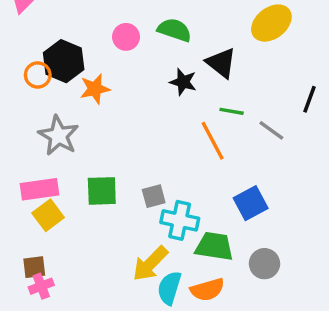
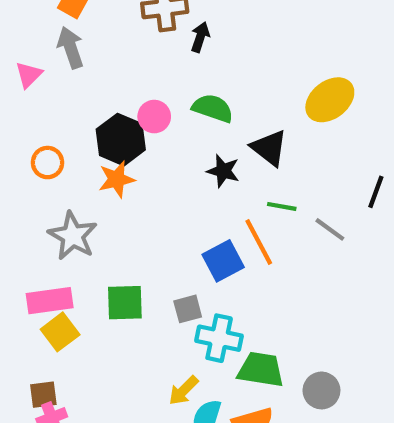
black hexagon: (64, 61) -> (121, 140), moved
blue square: (251, 203) -> (223, 261), moved
yellow arrow: (150, 264) -> (183, 390), size x0.7

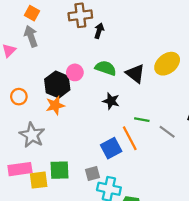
black triangle: (269, 148) -> (135, 74), moved
yellow square: (60, 332) -> (39, 180), moved, turned 30

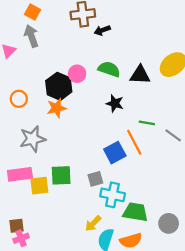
black arrow: (99, 31) -> (102, 30), turned -128
black triangle: (135, 74) -> (140, 75), turned -35
gray star: (32, 135) -> (33, 139), turned 30

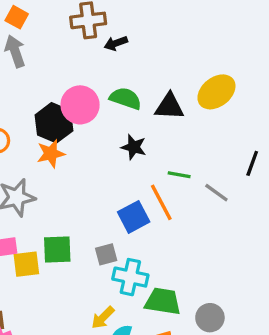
pink circle: (77, 74) -> (80, 105), size x1.5

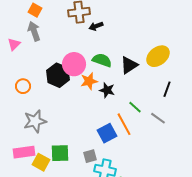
black triangle: (169, 107) -> (129, 65), turned -36
orange star: (51, 154) -> (89, 81), moved
black line: (252, 163) -> (167, 89), moved
green line: (179, 175) -> (135, 107), turned 32
yellow square: (26, 264) -> (41, 162), turned 36

